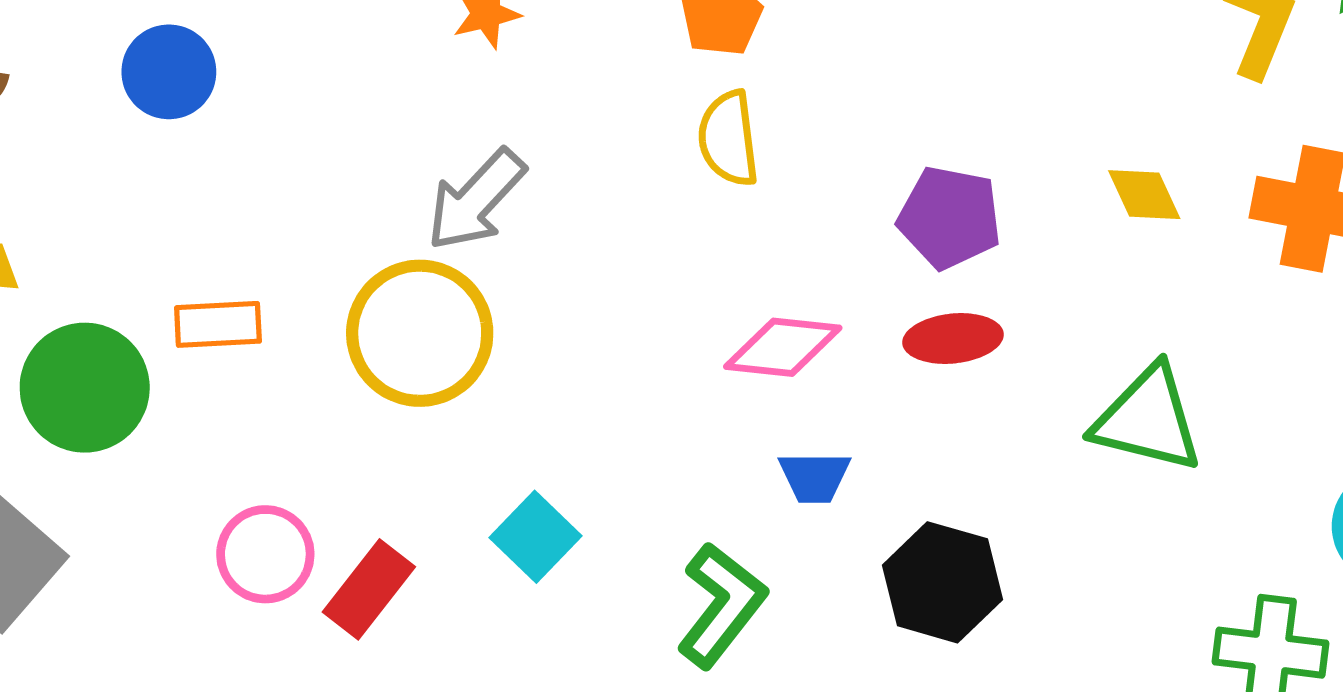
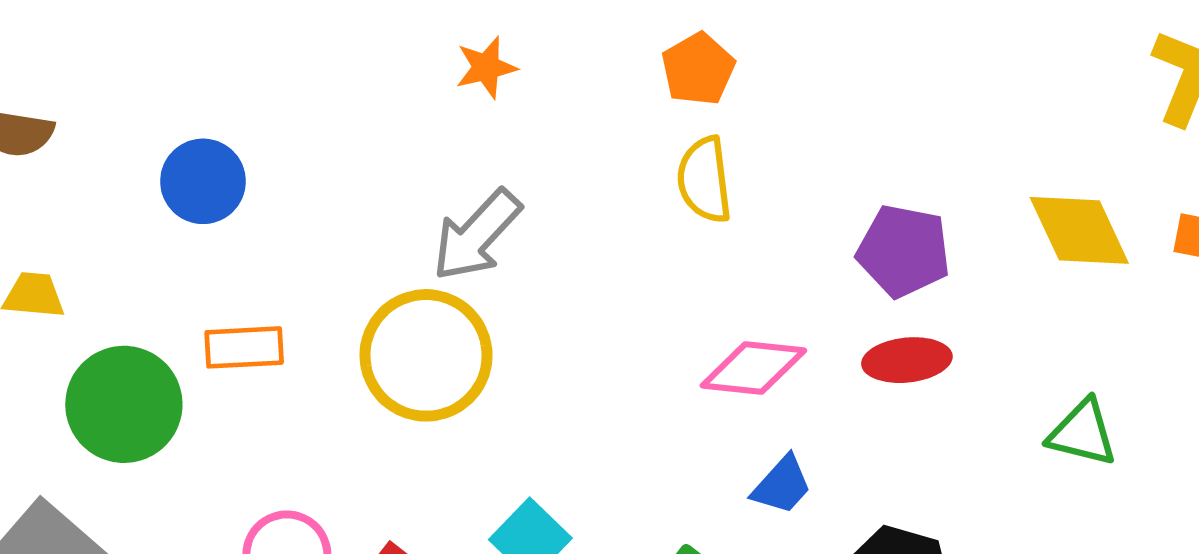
blue circle: (169, 72) -> (203, 181), moved
yellow diamond: (1144, 195) -> (1079, 230), size x1.5
green triangle: (1148, 419) -> (1082, 433), size x0.7
blue trapezoid: (814, 477) -> (782, 485), turned -48

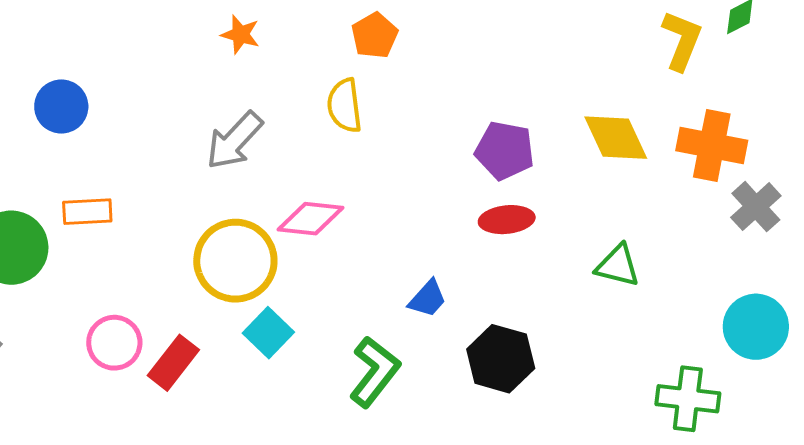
orange star: (486, 67) -> (240, 34), turned 30
yellow semicircle: (704, 180) -> (345, 106), moved
yellow circle: (426, 355) -> (235, 261), moved
pink diamond: (753, 368) -> (310, 219), moved

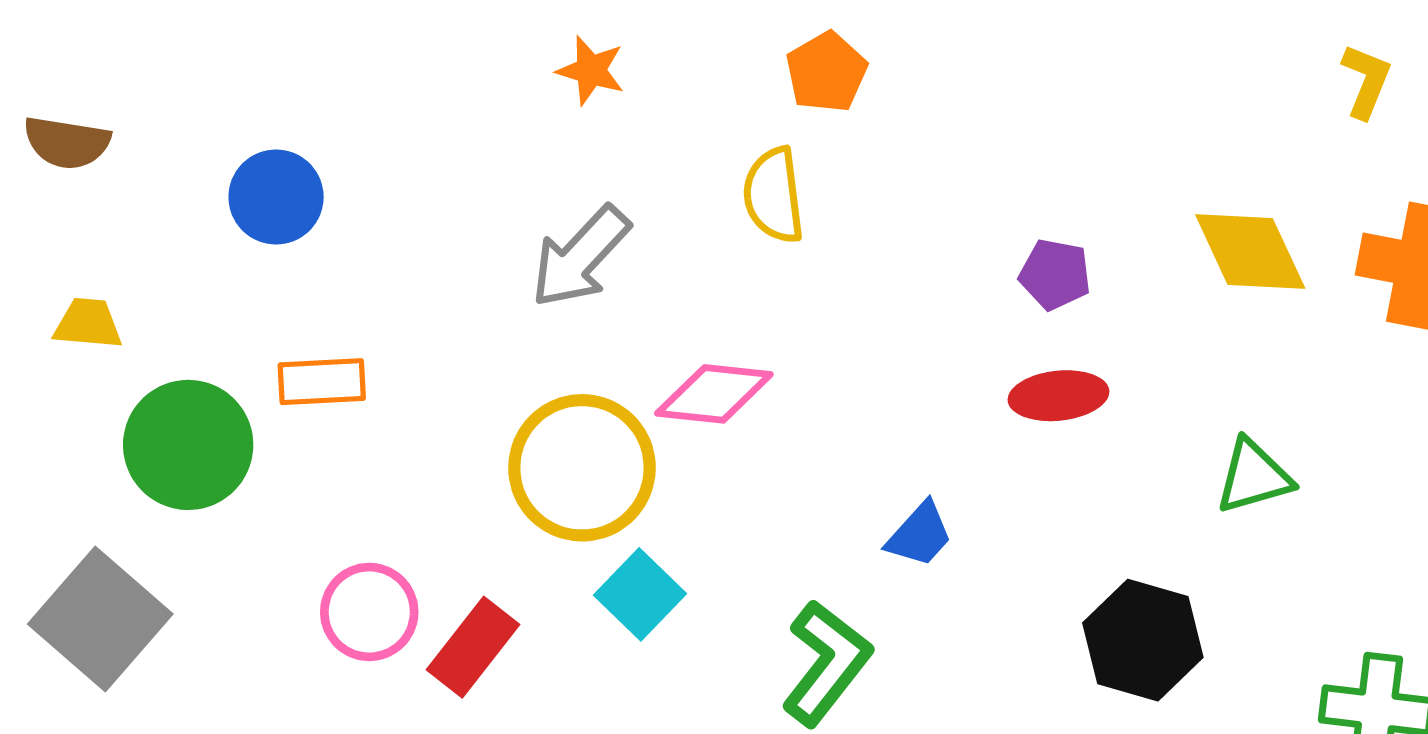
yellow L-shape: (682, 40) -> (1366, 81), size x0.7
purple pentagon: (505, 151) -> (1055, 274), size x0.7
green triangle: (618, 266) -> (1254, 477), turned -30
black hexagon: (501, 359) -> (1143, 640), moved

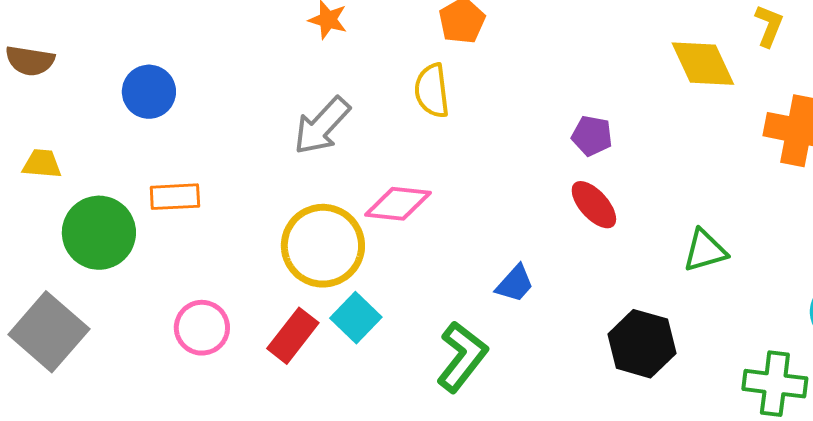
yellow diamond: (1250, 252) -> (703, 64), moved
red ellipse: (1059, 396) -> (594, 205), turned 54
red rectangle: (473, 647) -> (293, 336), moved

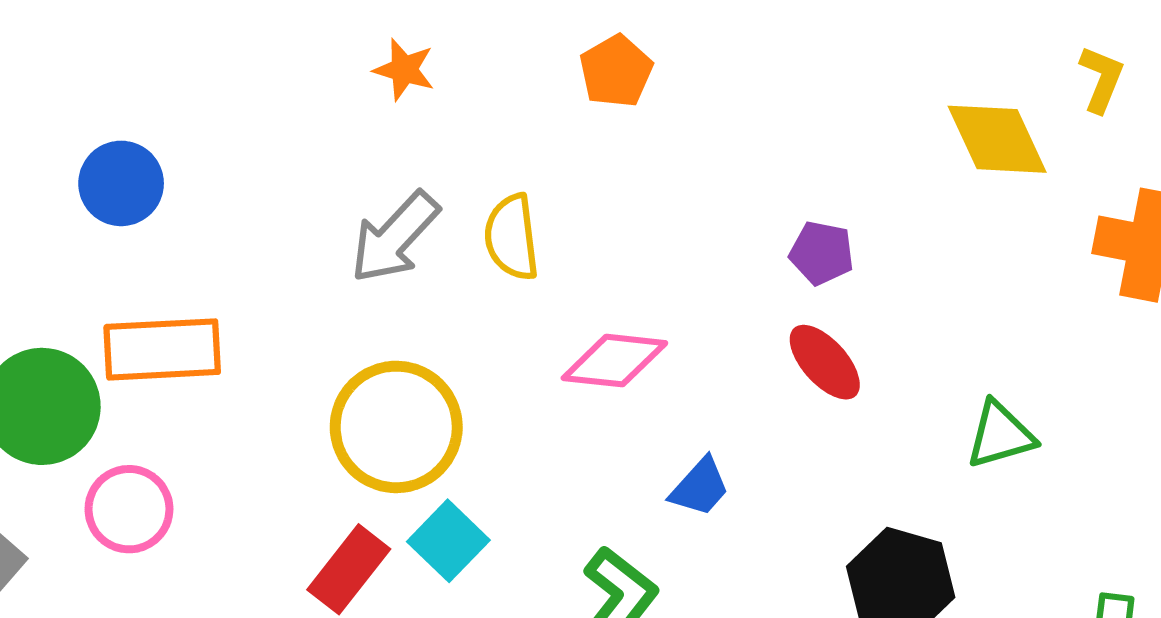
yellow semicircle: (432, 91) -> (512, 237), moved
orange rectangle: (175, 197) -> (162, 349), size x1.5
pink diamond: (398, 204) -> (614, 361), moved
pink circle: (202, 328) -> (129, 509), moved

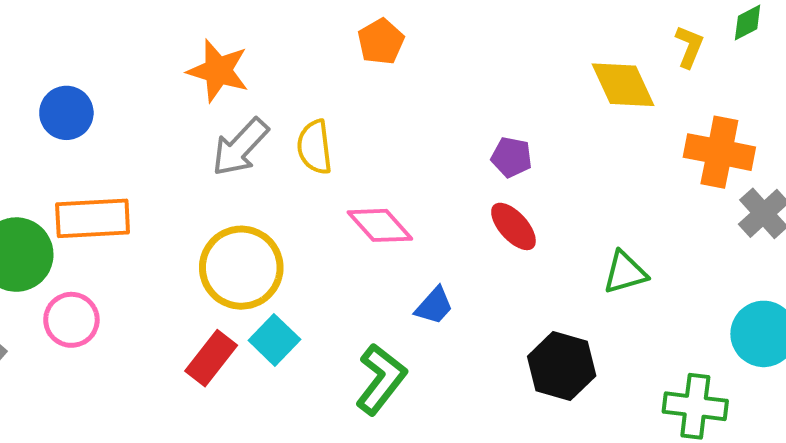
orange star: (404, 70) -> (218, 71), moved, size x1.6
pink diamond: (614, 361) -> (380, 225), turned 42

